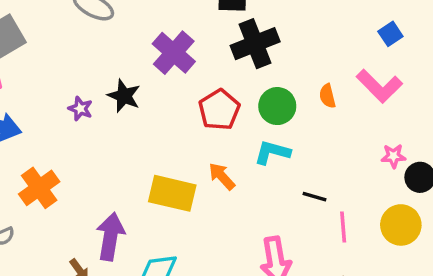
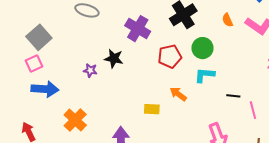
orange semicircle: (327, 96) -> (227, 20), moved
red pentagon: (219, 110) -> (170, 56), turned 30
yellow rectangle: (172, 193) -> (152, 109), size x0.6

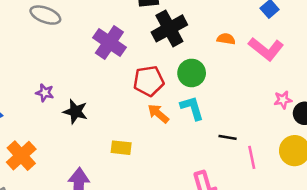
orange semicircle: (227, 20) -> (226, 39), turned 120
black star: (114, 58) -> (75, 112), moved
cyan L-shape: (205, 75) -> (192, 108), turned 65
orange arrow: (178, 94) -> (158, 114), moved

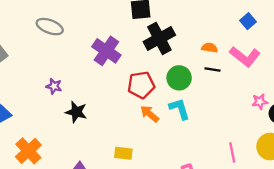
purple star: (45, 93) -> (54, 86), moved
black line: (228, 137) -> (212, 70), moved
yellow rectangle: (121, 148) -> (123, 153), moved

